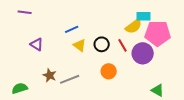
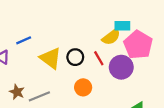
blue line: (72, 29) -> (24, 40), moved
pink pentagon: (158, 33) -> (138, 45), turned 30
yellow triangle: (80, 45) -> (51, 58), size x1.5

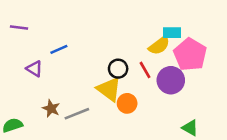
yellow triangle: (51, 58) -> (109, 89), moved

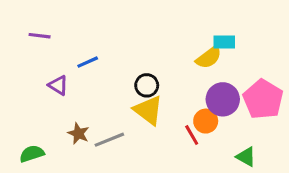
pink pentagon: (190, 54) -> (263, 99), moved
black circle: (118, 69) -> (147, 85), moved
red line: (145, 70) -> (192, 135), moved
orange circle: (127, 103) -> (206, 121), moved

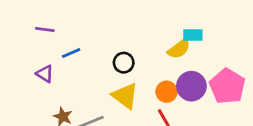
purple line: (40, 36) -> (45, 29), moved
black circle: (147, 85) -> (124, 63), moved
orange circle: (206, 121) -> (167, 92), moved

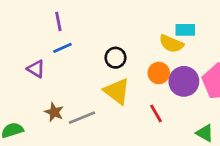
purple line: (45, 29) -> (58, 21), moved, turned 72
yellow semicircle: (179, 49) -> (171, 44), turned 60
orange circle: (167, 92) -> (159, 73), moved

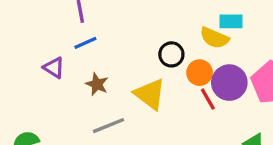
black circle: (115, 58) -> (171, 54), moved
brown star: (54, 112) -> (97, 84), moved
red line: (156, 113) -> (208, 99), moved

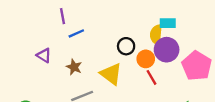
yellow semicircle: (214, 38) -> (156, 35), turned 72
blue line: (85, 43) -> (76, 33), moved
purple circle: (229, 83) -> (167, 50), moved

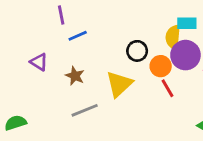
yellow triangle: (111, 74) -> (119, 84), turned 40

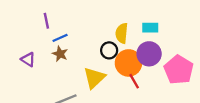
yellow semicircle: (173, 37) -> (122, 33), moved
orange circle: (161, 66) -> (129, 63), size x1.5
brown star: (75, 76) -> (60, 54), moved

